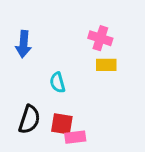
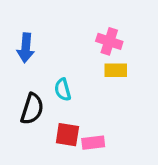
black semicircle: (29, 119) -> (32, 109), moved
pink rectangle: (75, 137) -> (93, 143), moved

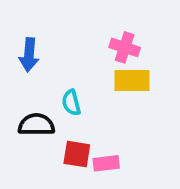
yellow rectangle: (116, 70) -> (132, 81), size x1.4
black semicircle: (32, 109) -> (36, 125), turned -108

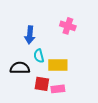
blue arrow: (29, 55) -> (30, 35), moved
yellow rectangle: (132, 81) -> (58, 65), moved

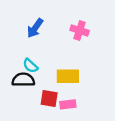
blue arrow: (30, 35) -> (35, 28), moved, turned 30
cyan semicircle: (39, 56) -> (30, 66), moved, turned -32

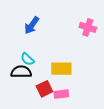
pink cross: (80, 30) -> (88, 27), moved
red square: (49, 99) -> (44, 89), turned -35

